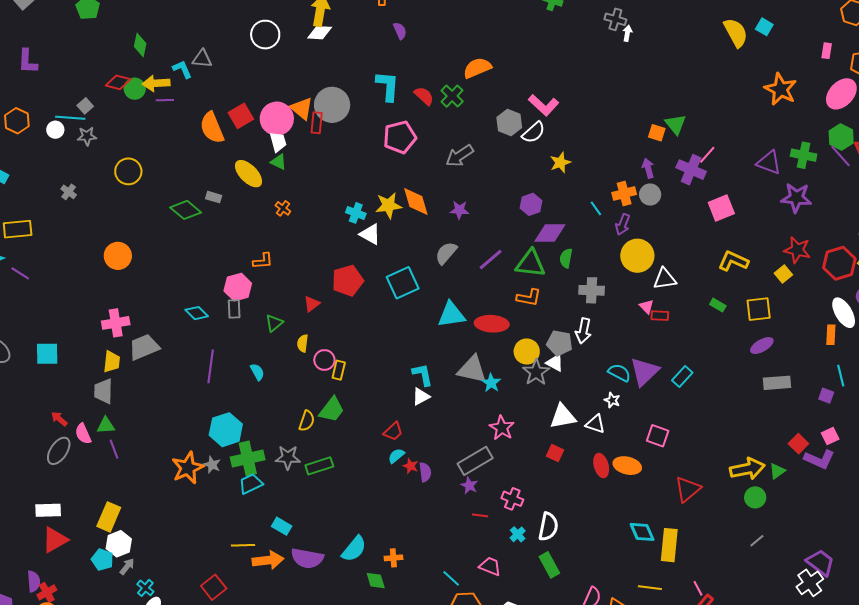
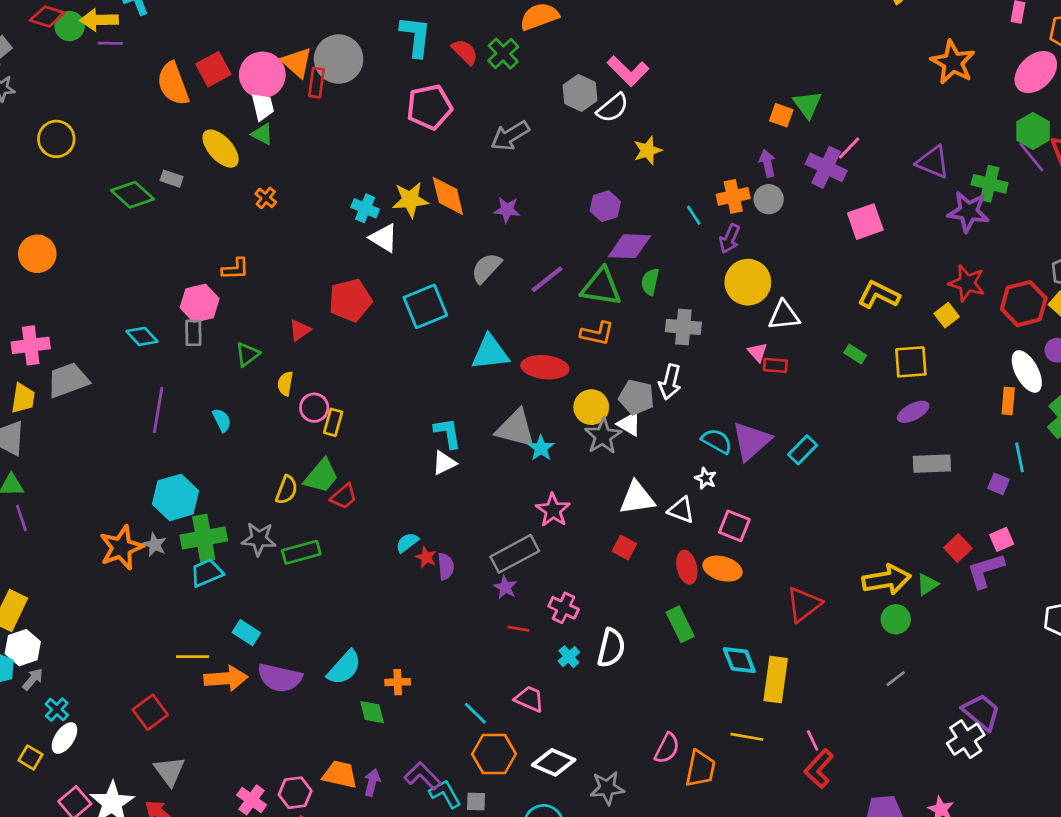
green cross: (804, 155) -> (990, 184), moved
red trapezoid: (393, 431) -> (344, 497), moved
pink square: (658, 436) -> (734, 526), moved
purple L-shape: (819, 459) -> (986, 571), turned 136
green rectangle: (549, 565) -> (680, 624), moved

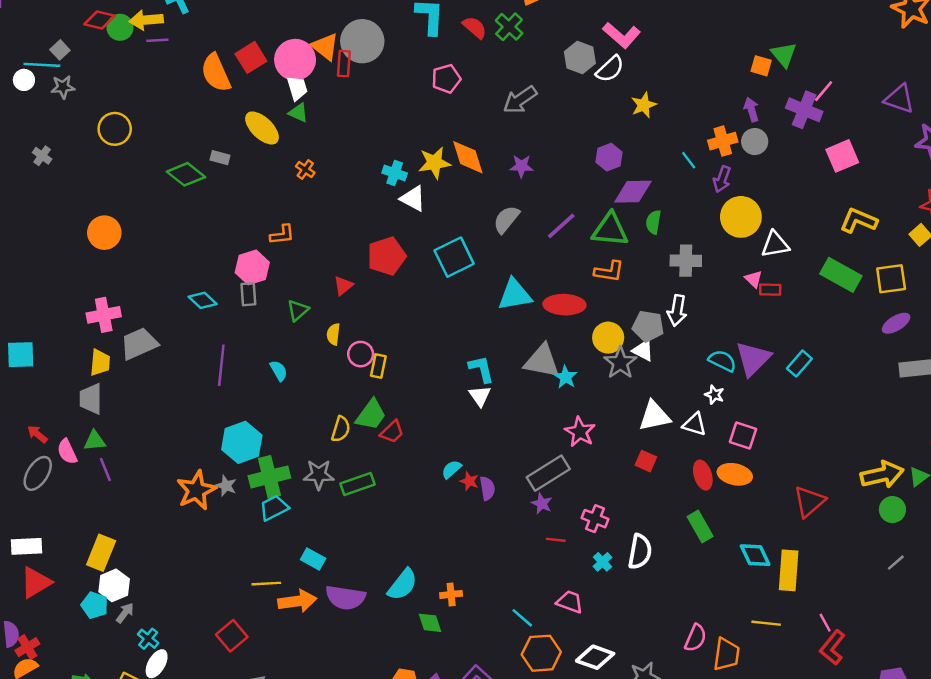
pink pentagon: (429, 107) -> (446, 79), size x0.7
green rectangle: (855, 354) -> (841, 275), size x2.0
white triangle: (444, 463) -> (480, 396), turned -35

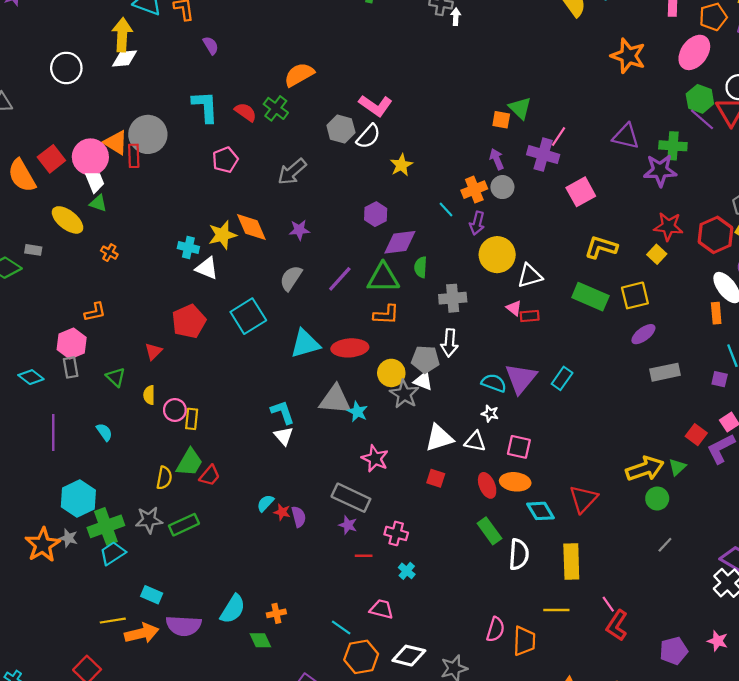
green triangle: (298, 310) -> (116, 377), turned -30
gray rectangle: (548, 473) -> (351, 498), turned 63
white semicircle: (640, 552) -> (519, 554), moved
cyan diamond: (755, 555) -> (541, 511), moved

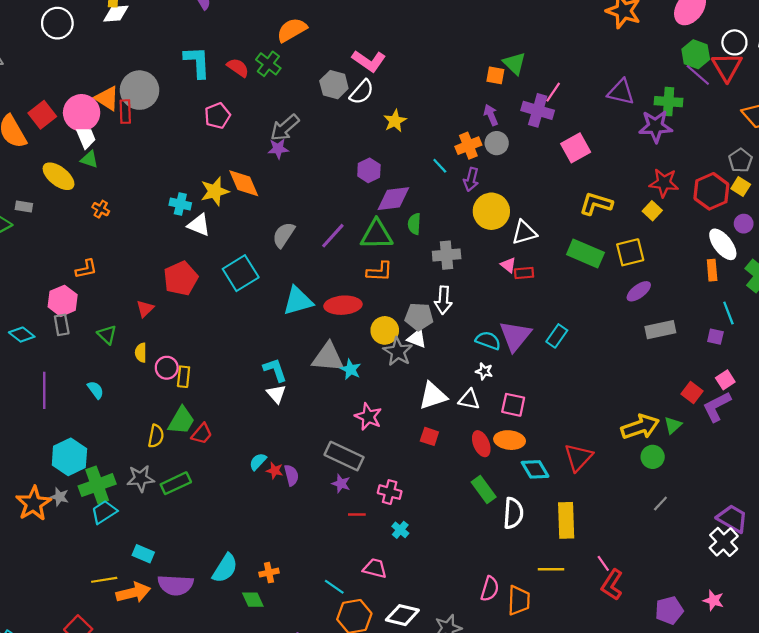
purple star: (299, 230) -> (278, 149), moved

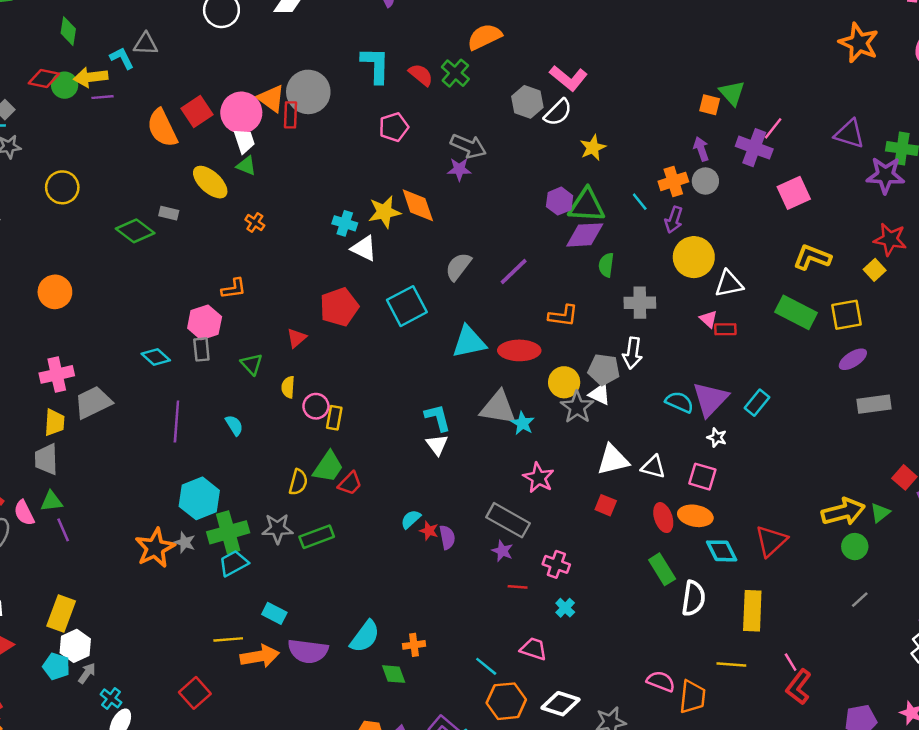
gray arrow: (285, 128) -> (468, 146), turned -120
green triangle: (377, 235) -> (587, 205), moved
white star: (484, 371) -> (717, 437), moved
pink semicircle: (490, 589) -> (661, 681), turned -90

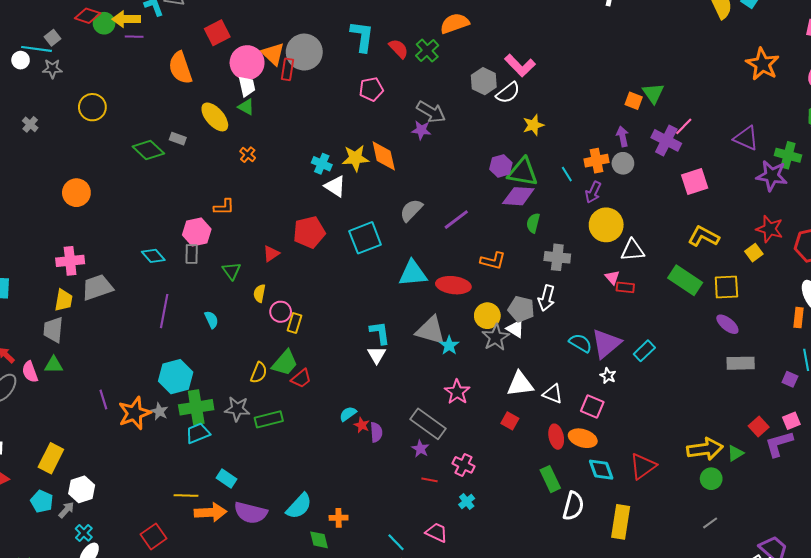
red square: (197, 112) -> (217, 33), moved
purple ellipse: (853, 359) -> (727, 324), turned 65
purple line: (63, 530) -> (103, 400), moved
white hexagon: (75, 646) -> (82, 489), moved

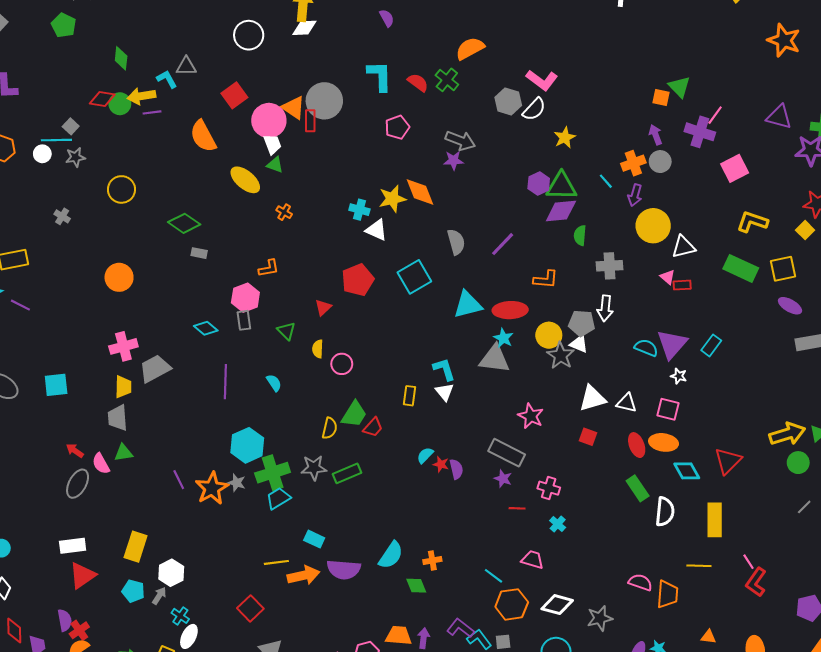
gray rectangle: (178, 139) -> (199, 253), moved
gray semicircle: (411, 210) -> (456, 242), turned 130
yellow rectangle: (294, 323) -> (410, 396), moved
cyan star: (449, 345) -> (503, 338), moved

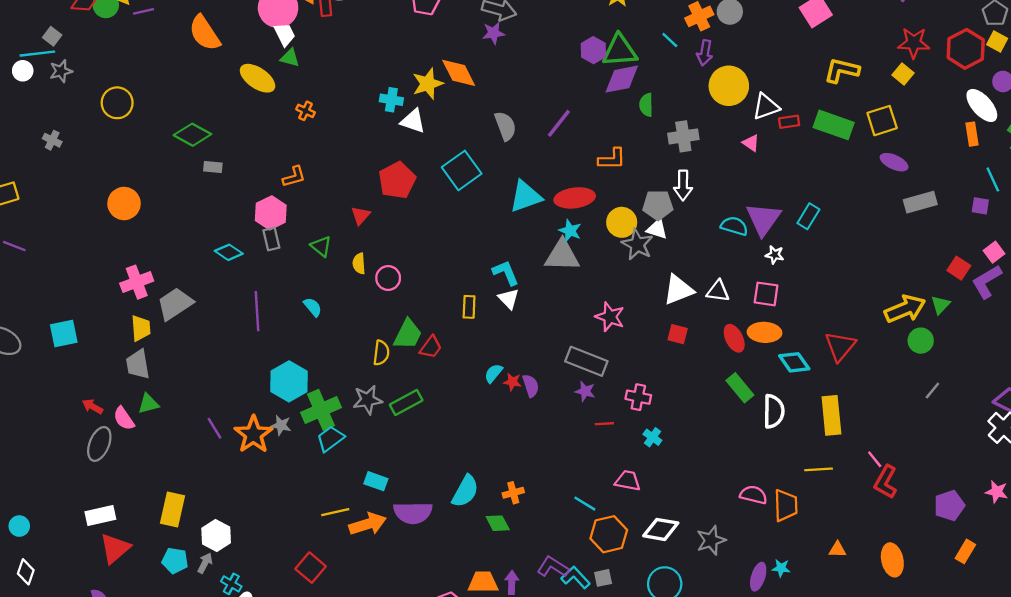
red rectangle: (682, 285) -> (789, 122), moved

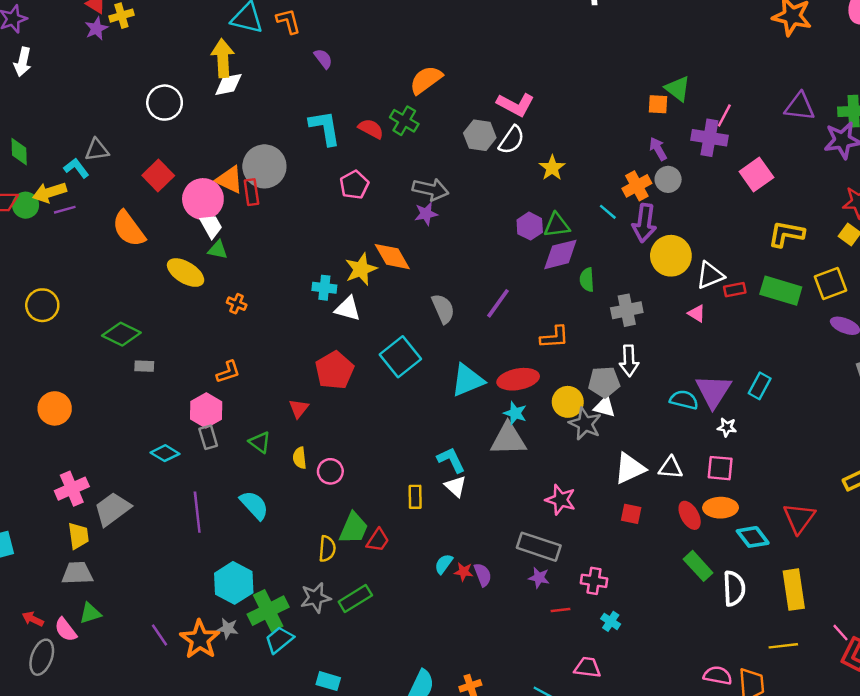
green triangle: (620, 51) -> (557, 225), size x0.7
purple arrow: (705, 53) -> (644, 223), size x1.4
cyan semicircle: (313, 307) -> (254, 505), size x1.5
gray trapezoid: (138, 364) -> (77, 573), turned 100

